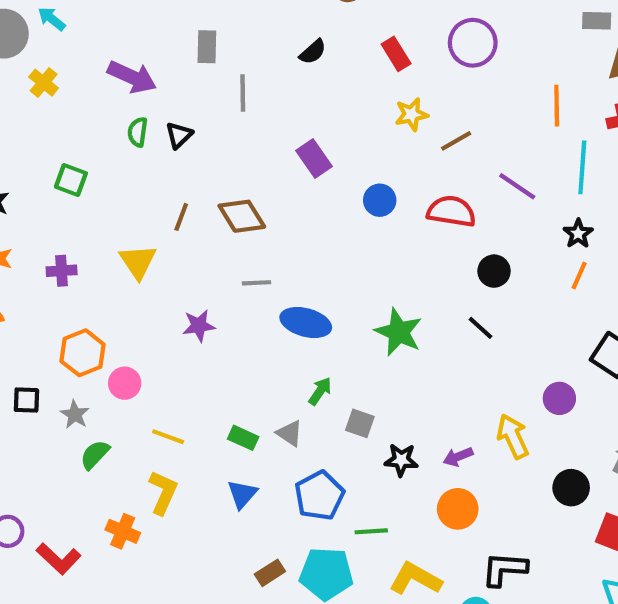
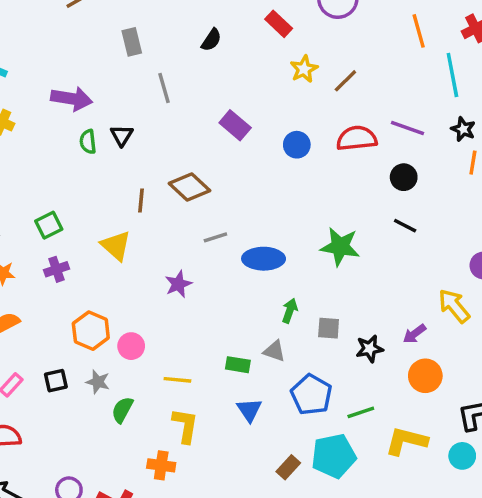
gray rectangle: (207, 47) -> (132, 42), moved
green square: (71, 180) -> (49, 225), moved, turned -32
purple line: (517, 186) -> (407, 128), moved

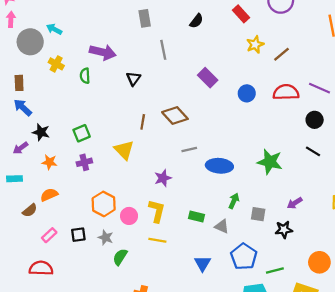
green semicircle: (88, 142) -> (85, 76), moved
purple arrow: (414, 334) -> (295, 203), moved
green rectangle: (238, 365) -> (197, 217), moved
orange circle: (425, 376) -> (319, 262), moved
yellow L-shape: (185, 426) -> (157, 211), moved

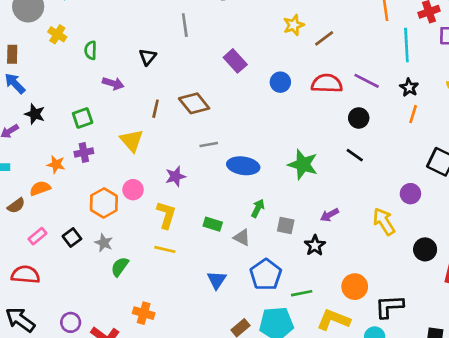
purple arrow: (103, 52) -> (113, 83), moved, size x0.7
orange star: (49, 162) -> (56, 164), moved
pink circle: (129, 216) -> (133, 190), moved
black star: (284, 230) -> (315, 245), turned -30
black square: (78, 235) -> (72, 237), turned -32

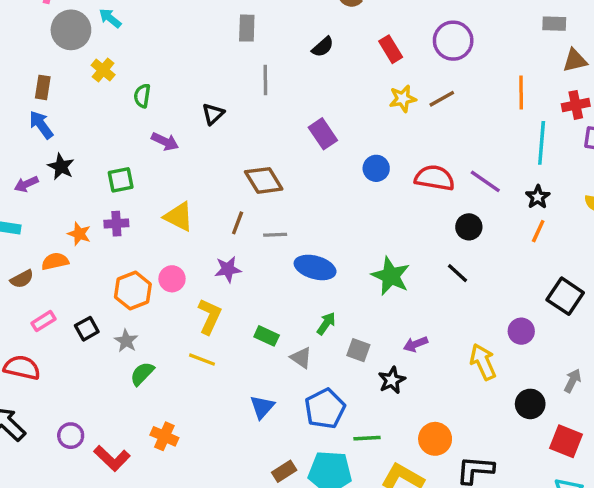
brown line: (324, 38) -> (442, 99), moved
brown line: (156, 109) -> (238, 223), moved
yellow triangle: (132, 141) -> (179, 217), turned -30

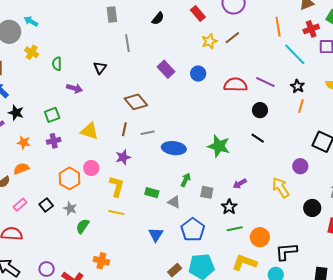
cyan line: (542, 143) -> (295, 54), turned -40
blue circle: (376, 168) -> (198, 74), moved
orange star: (79, 234) -> (24, 143), moved
green line: (367, 438) -> (235, 229), moved

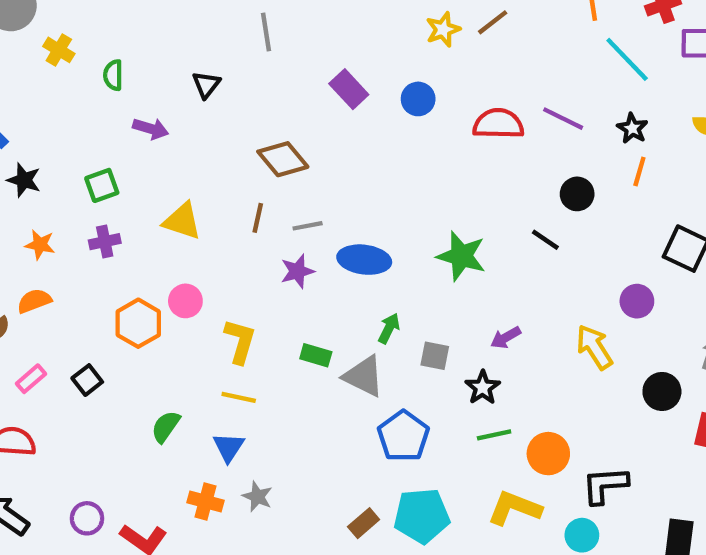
black circle: (260, 110) -> (577, 194), moved
purple star: (123, 157) -> (297, 271), moved
gray triangle: (174, 202) -> (364, 376), size x1.5
gray star: (70, 208) -> (257, 497), moved
blue triangle: (156, 235) -> (229, 447), moved

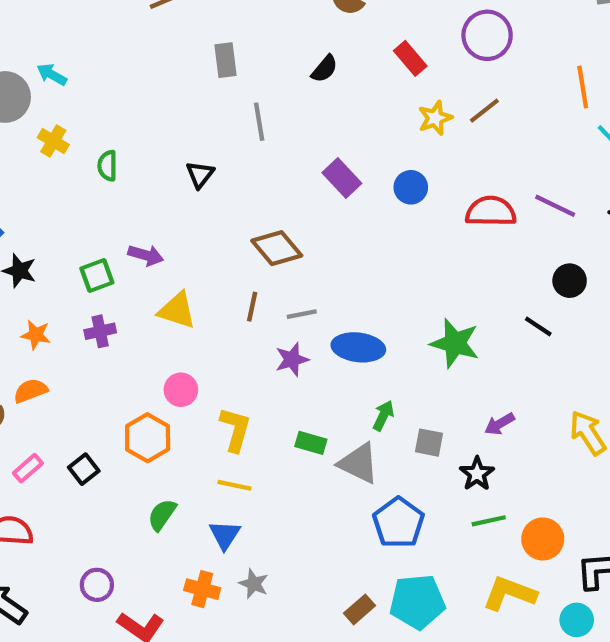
purple arrow: (151, 129) -> (146, 255), moved
orange hexagon: (138, 323) -> (148, 438), moved
purple circle: (87, 518) -> (97, 585), moved

